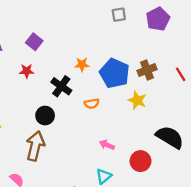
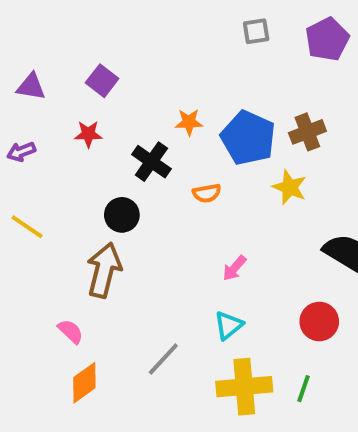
pink arrow: (107, 145) -> (234, 268), turned -72
red circle: (140, 161) -> (319, 321), moved

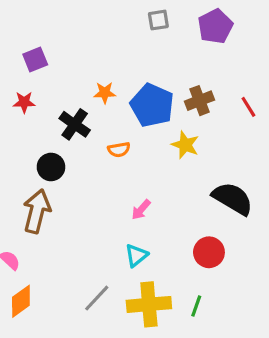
purple square: (102, 81) -> (35, 60), turned 30
gray line: (163, 359) -> (97, 298), moved

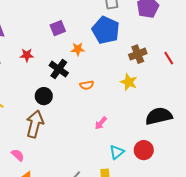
purple square: (35, 60) -> (58, 28), moved
blue pentagon: (152, 105) -> (106, 30), moved
black semicircle: (233, 199) -> (159, 116), turned -44
cyan triangle: (136, 255) -> (117, 152), moved

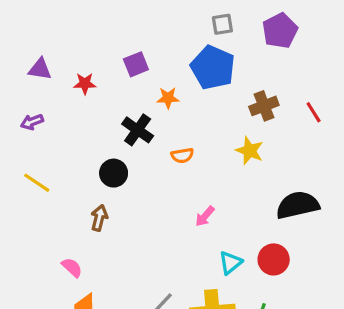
red star: (27, 55) -> (85, 83), moved
brown arrow: (35, 124) -> (99, 218), size x0.6

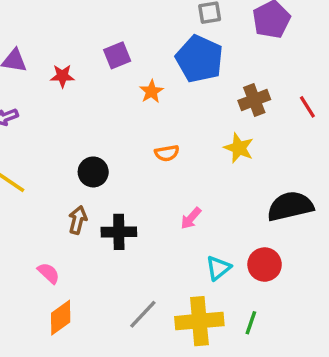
orange star: (168, 98) -> (151, 91), turned -30
black cross: (138, 130) -> (119, 232), moved, turned -36

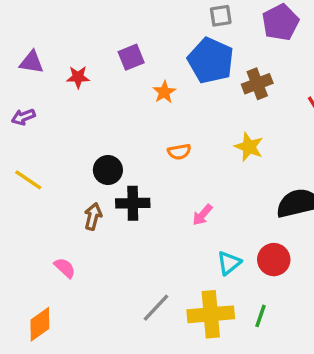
brown cross: (254, 100) -> (257, 84), moved
black cross: (119, 232) -> (133, 203), moved
orange diamond: (61, 318) -> (40, 324), moved

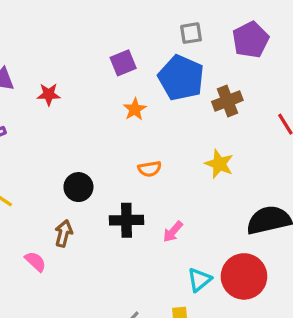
purple square: (131, 57) -> (123, 63), moved
black cross: (133, 203) -> (126, 220), moved
red circle: (274, 260) -> (244, 276), size x1.4
pink semicircle: (65, 268) -> (35, 262), moved

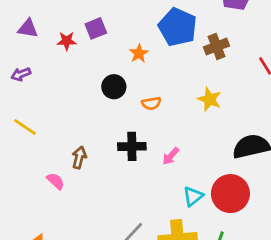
purple square: (123, 63) -> (96, 28), moved
black circle: (78, 187) -> (114, 87), moved

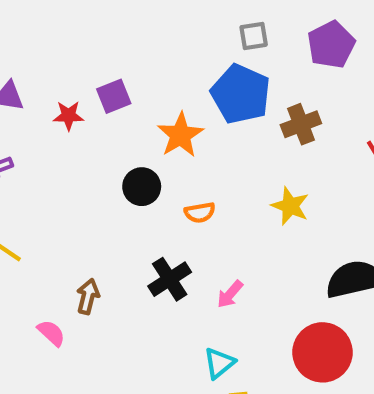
orange star: (139, 53) -> (180, 135), size x1.5
black cross: (132, 146) -> (170, 279), turned -32
cyan triangle: (193, 196) -> (219, 363), moved

